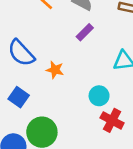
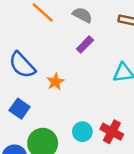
orange star: (55, 70) -> (55, 82), turned 30
cyan circle: (99, 96) -> (82, 132), moved

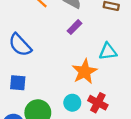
orange star: (55, 82) -> (85, 72), moved, size x1.6
blue square: (20, 109) -> (18, 83), turned -30

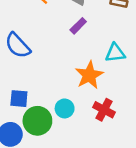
blue square: (18, 83) -> (19, 99), moved
cyan circle: (72, 103) -> (65, 108), moved

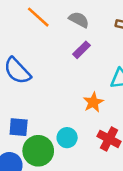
orange star: (89, 75) -> (93, 102), size x0.7

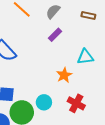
gray semicircle: (79, 20) -> (53, 11), turned -77

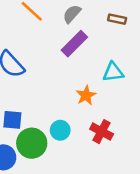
purple rectangle: (55, 35) -> (74, 44), size x1.5

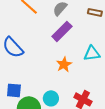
orange star: (86, 95) -> (64, 64), moved

